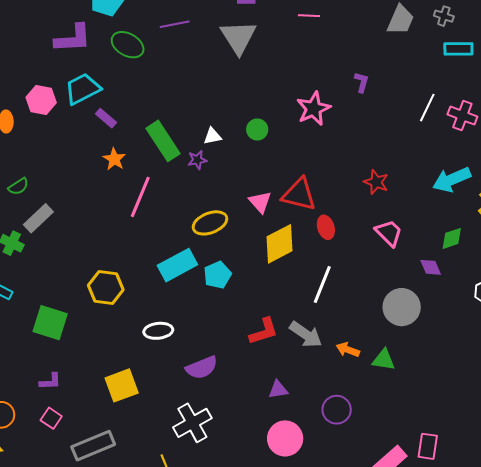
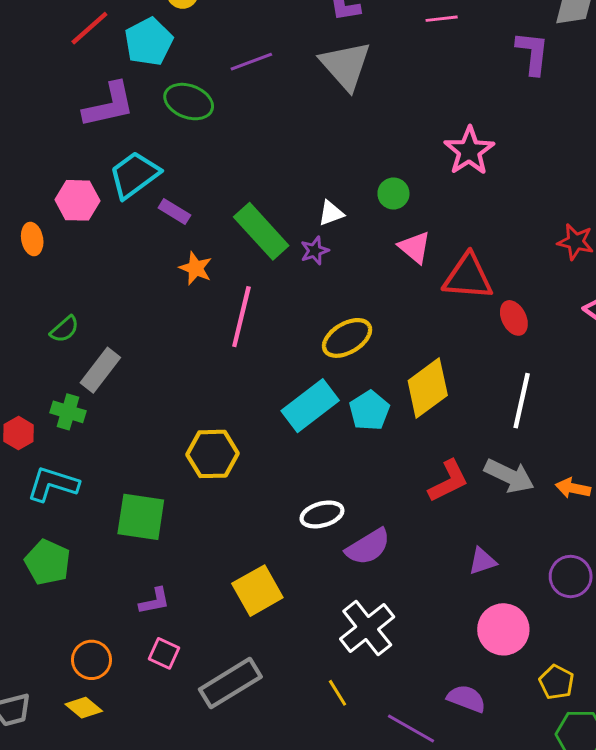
purple L-shape: (362, 82) -> (533, 53), moved, size x1.5
pink triangle: (260, 202) -> (415, 247), moved
yellow diamond: (279, 244) -> (428, 388), moved
white ellipse: (158, 331) -> (322, 514), moved

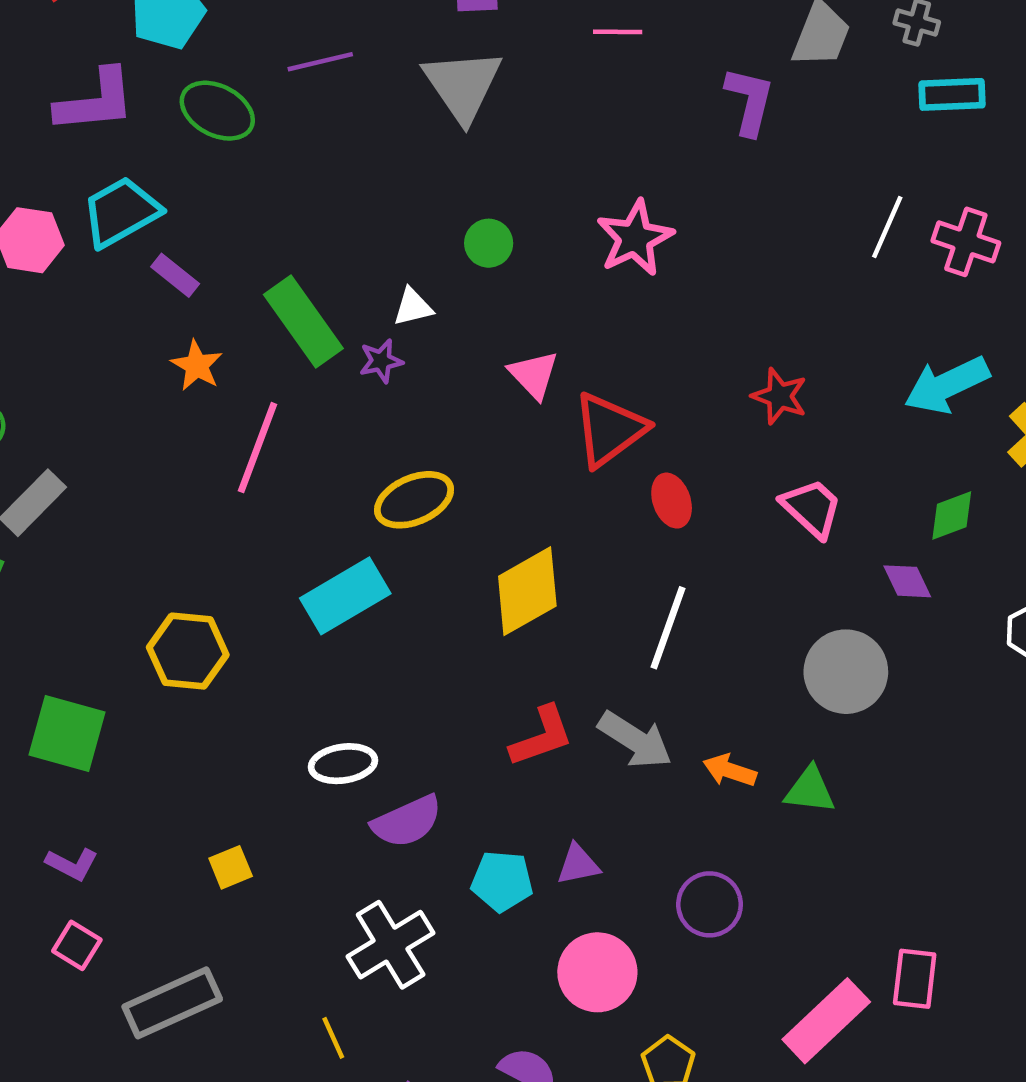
green circle: (393, 194) -> (489, 243), moved
red triangle: (468, 277) -> (609, 430), turned -48
cyan pentagon: (369, 411) -> (502, 881), moved, turned 30
yellow square: (257, 591) -> (231, 867), size x0.6
purple L-shape: (154, 601) -> (72, 864), turned 32

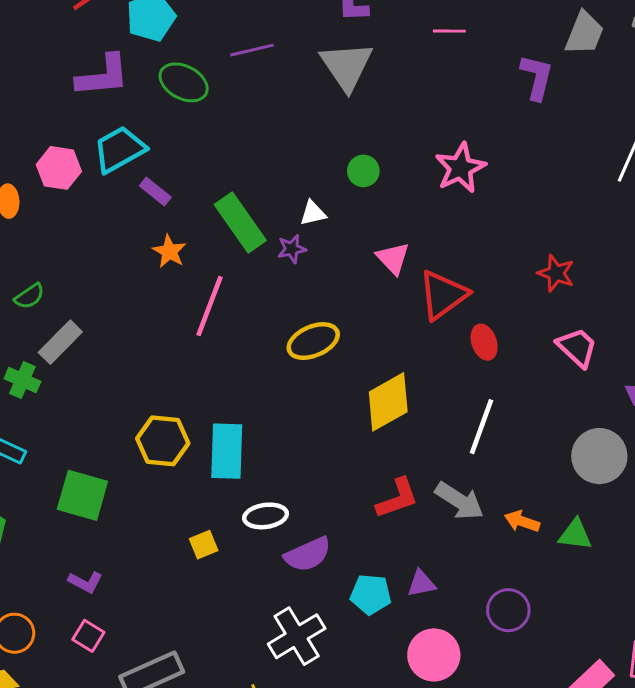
cyan rectangle: (345, 596) -> (227, 451), moved, turned -58
yellow square: (231, 867) -> (204, 545), moved

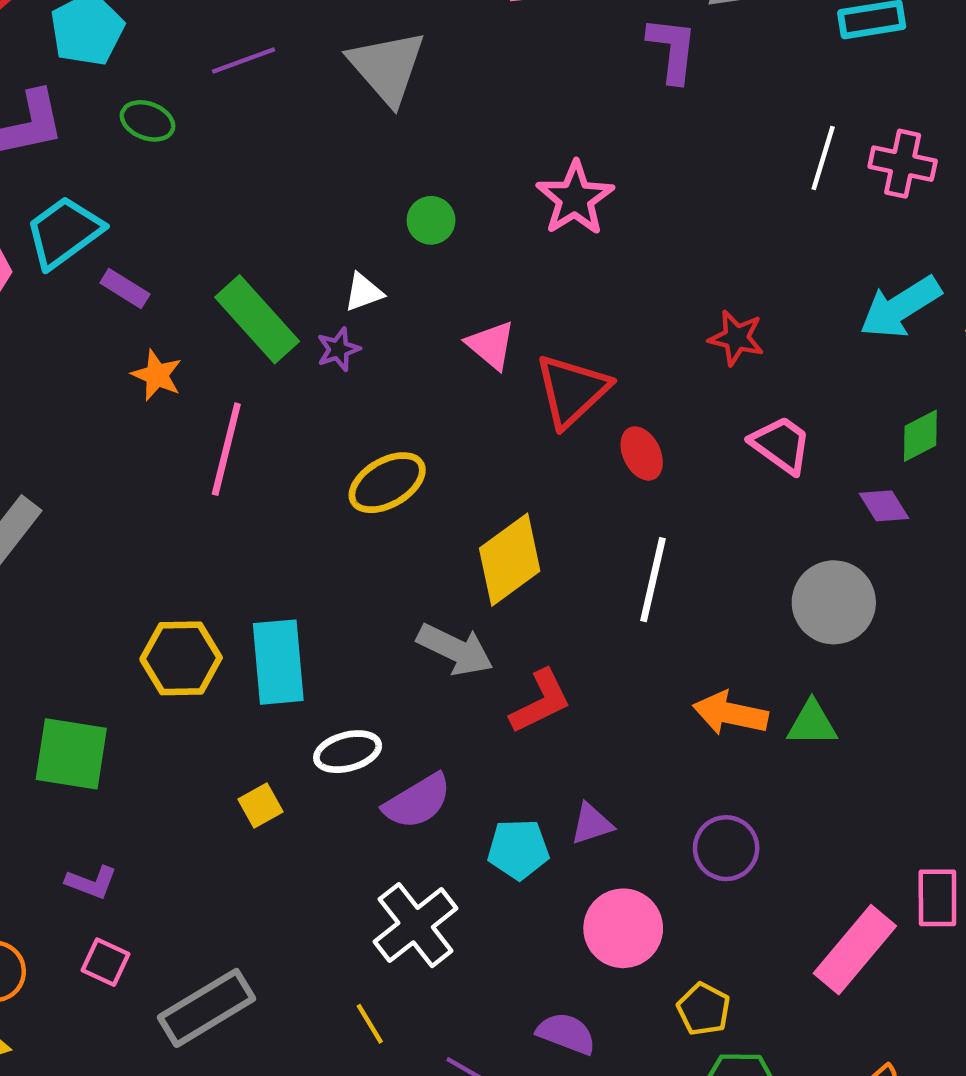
green ellipse: (184, 82) -> (148, 121), size x0.7
gray arrow: (459, 501) -> (455, 649), moved
orange arrow: (522, 521) -> (730, 713), size x1.4

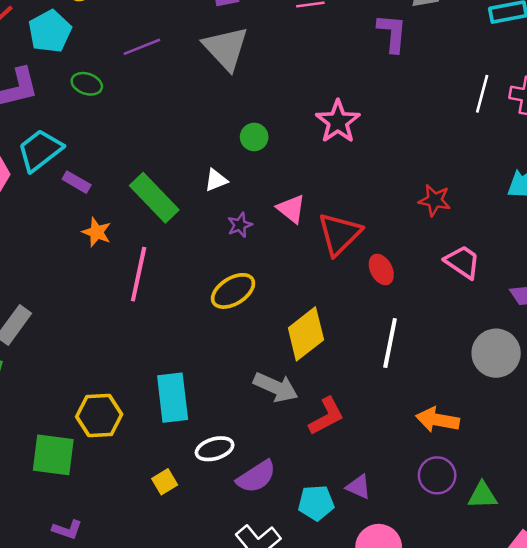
purple star: (338, 349) -> (240, 225), moved
yellow hexagon: (181, 658) -> (99, 415), moved
green triangle: (812, 724) -> (483, 495), moved
purple triangle: (592, 824) -> (358, 487), turned 44
purple circle: (726, 848) -> (437, 475), moved

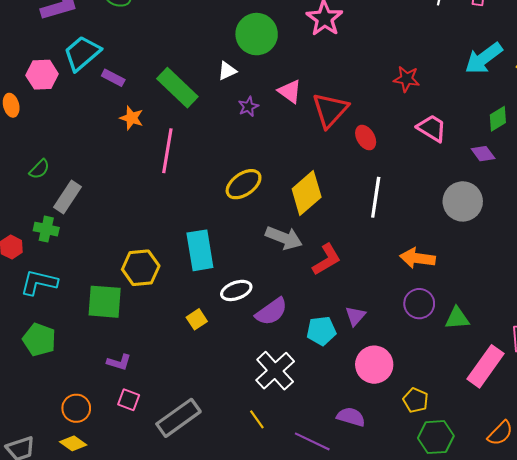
green circle: (254, 137) -> (257, 34), size x1.8
yellow ellipse: (233, 291) -> (244, 184), moved
purple triangle: (358, 487) -> (355, 316), turned 50

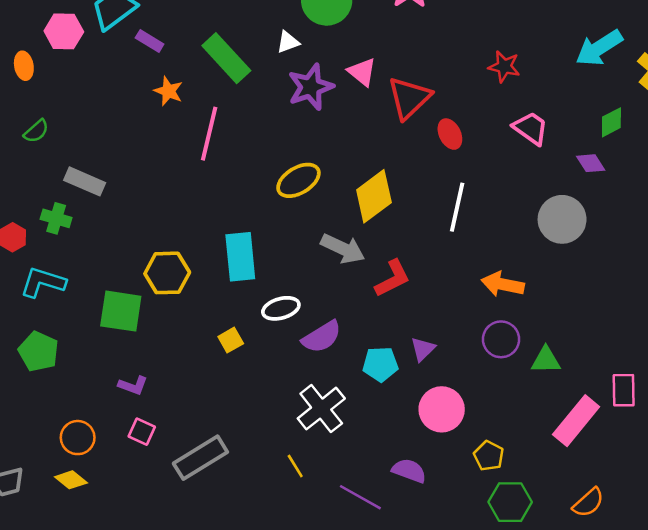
purple star: (248, 107) -> (311, 87), size x1.8
green semicircle: (39, 169) -> (36, 131), moved
gray rectangle: (68, 197) -> (85, 181), turned 76

